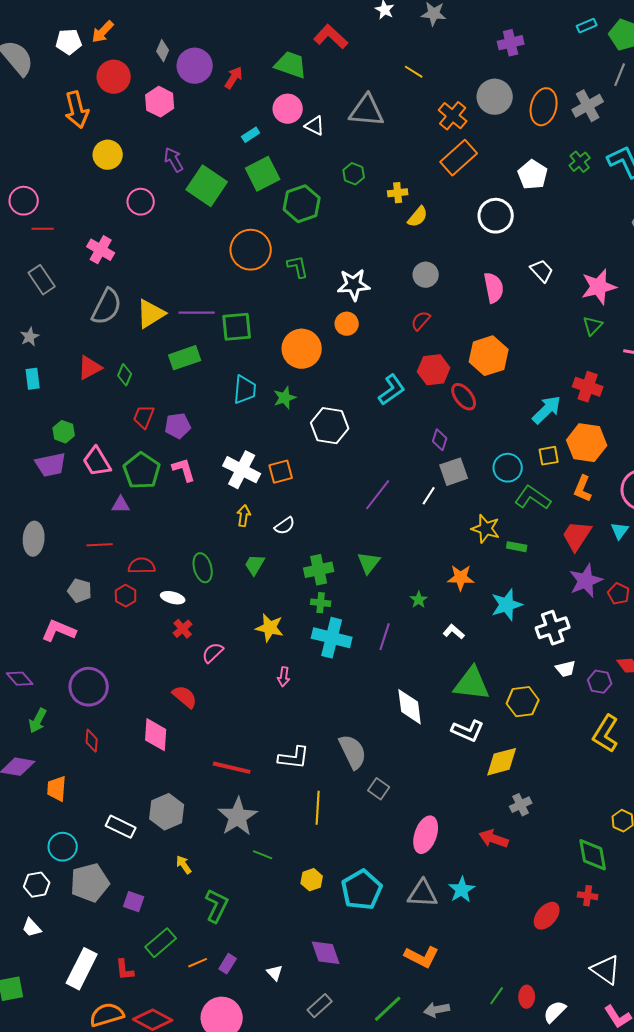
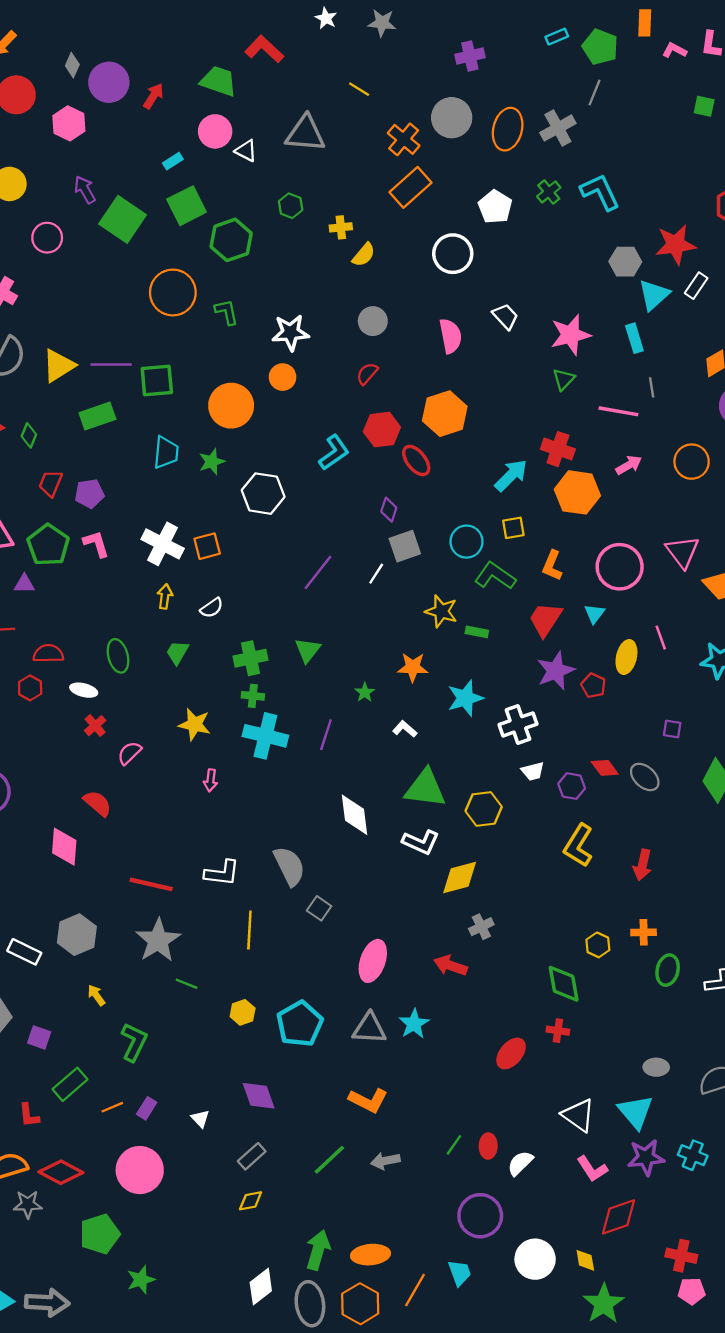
orange hexagon: (587, 443) -> (577, 492), moved

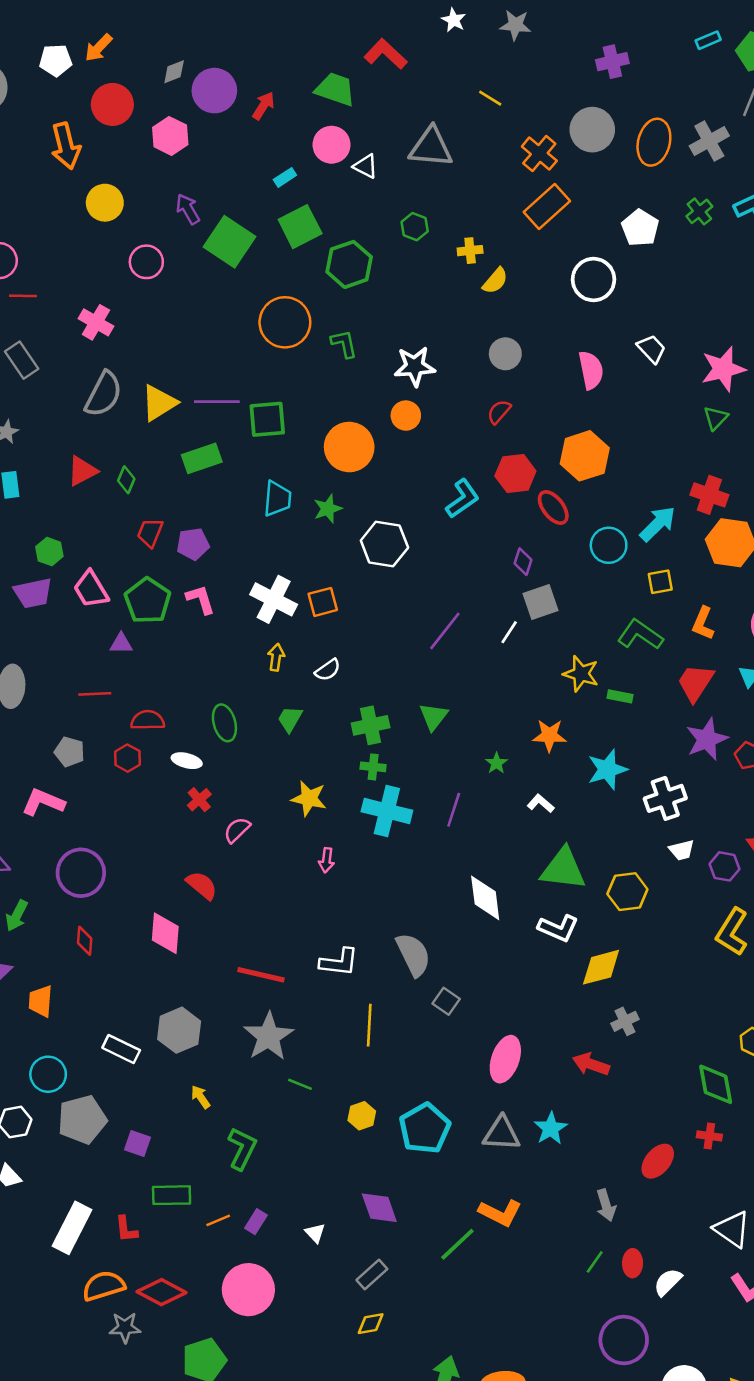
gray diamond: (72, 65) -> (174, 72), turned 45
cyan circle: (466, 542) -> (609, 545), moved
green rectangle: (70, 1084) -> (172, 1195), turned 40
green line: (329, 1160) -> (457, 1244), moved
gray arrow: (385, 1161) -> (606, 1205), moved, turned -96

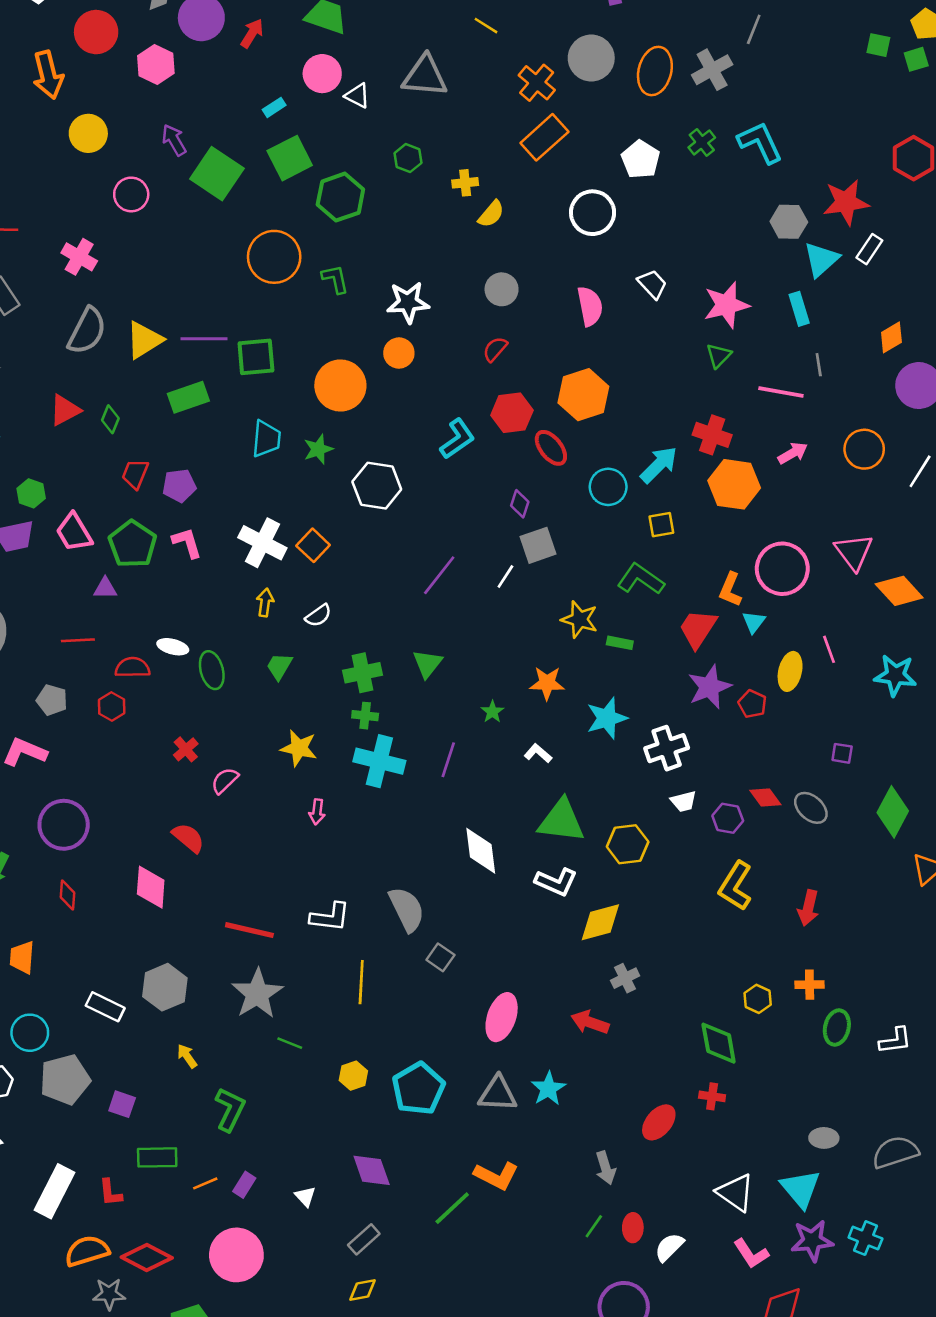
orange square: (323, 602) -> (313, 545), turned -32
orange L-shape: (703, 623) -> (730, 590), moved
white ellipse: (187, 761) -> (173, 647), moved

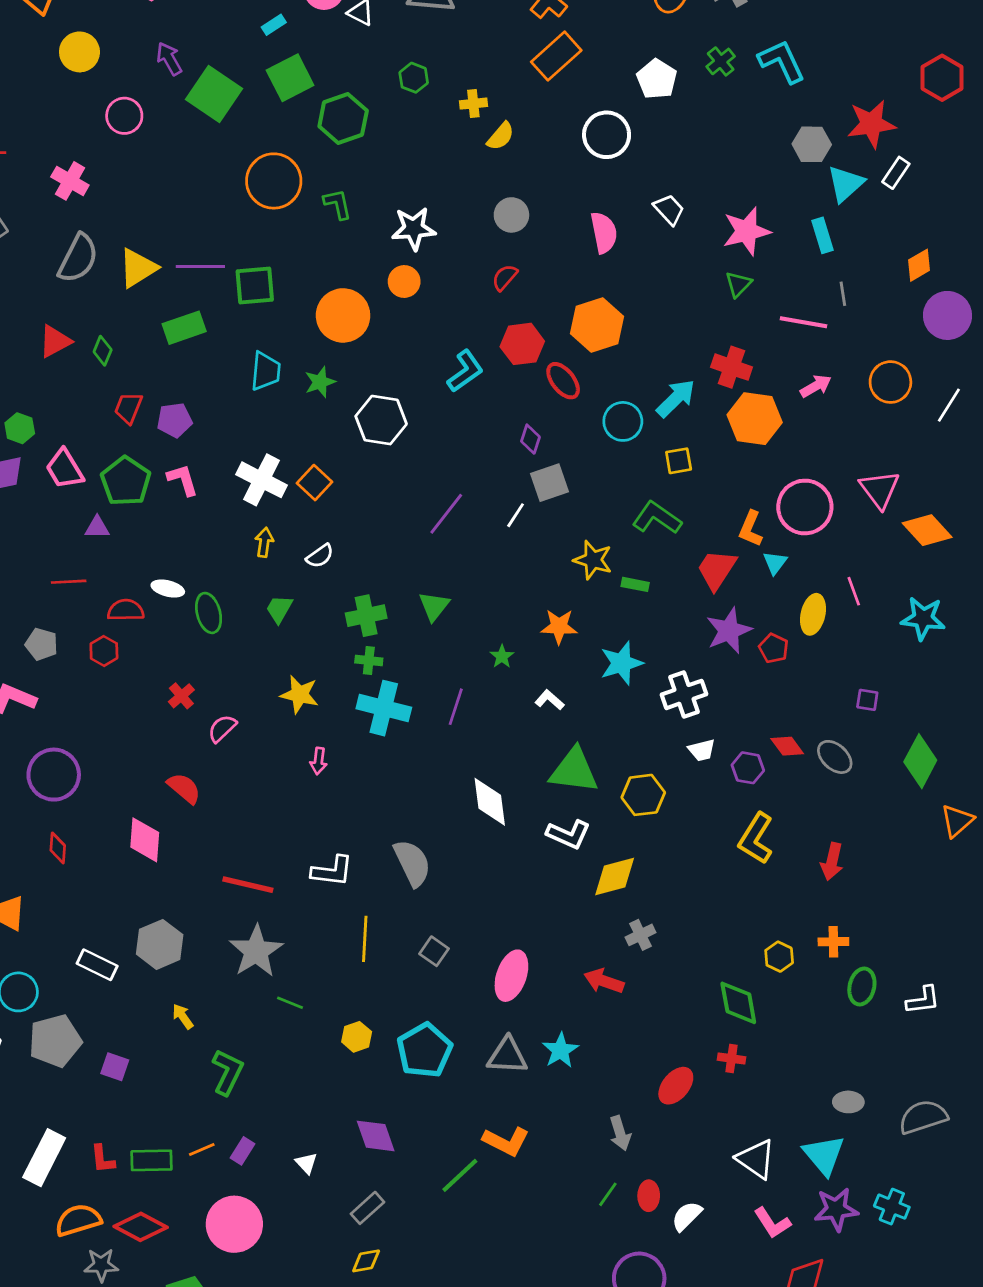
gray square: (440, 957) -> (434, 951), moved
green rectangle: (157, 1157) -> (151, 1160), moved

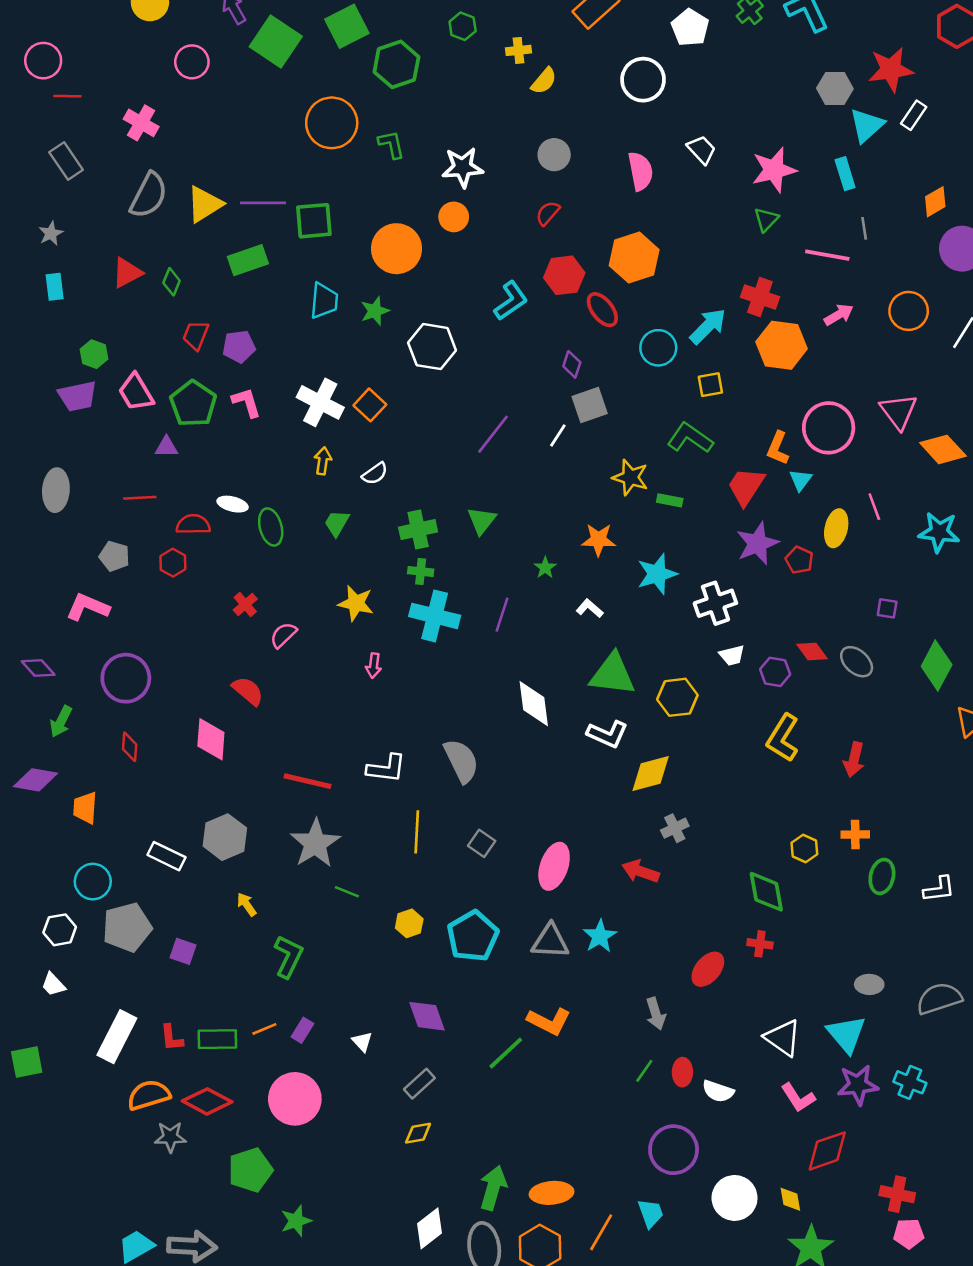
white semicircle: (687, 1216) -> (718, 1091), turned -116

